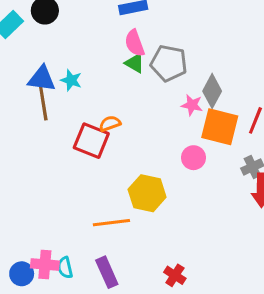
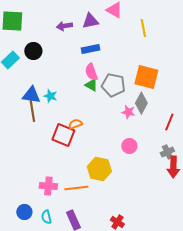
orange square: (220, 127) -> (146, 77), moved
pink cross: (45, 264) -> (48, 186), moved
blue circle: (22, 274) -> (24, 212), moved

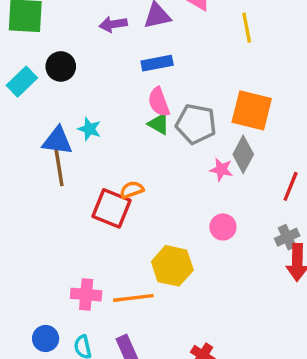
cyan star: (50, 96) -> (89, 129), moved

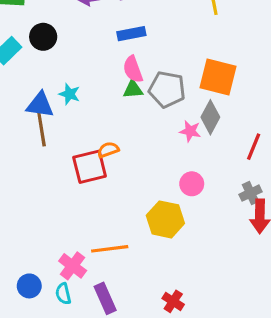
green triangle: (159, 124) -> (133, 89), turned -35
red square: (111, 208) -> (90, 167), turned -36
yellow hexagon: (172, 266) -> (165, 219), moved
pink cross: (86, 295) -> (73, 266), moved, turned 32

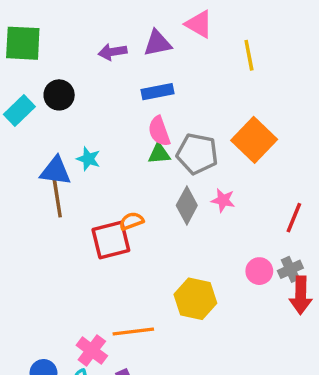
orange square: (218, 77) -> (254, 140), turned 30
gray diamond: (210, 117) -> (187, 205), moved
pink circle: (192, 184) -> (259, 271), moved

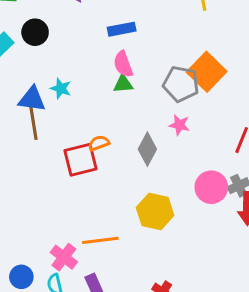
gray pentagon: (197, 154) -> (181, 84), moved
gray diamond: (187, 205) -> (147, 149), moved
pink circle: (259, 271) -> (211, 187), size x1.4

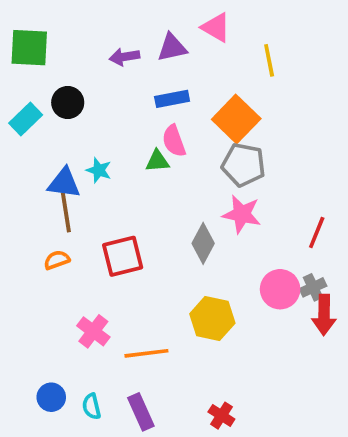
orange square: (207, 72) -> (236, 119), moved
green triangle: (123, 84) -> (157, 161), moved
pink star: (179, 125) -> (242, 214), size x1.5
orange semicircle: (99, 143) -> (57, 260), moved
pink cross: (64, 257) -> (93, 331), moved

